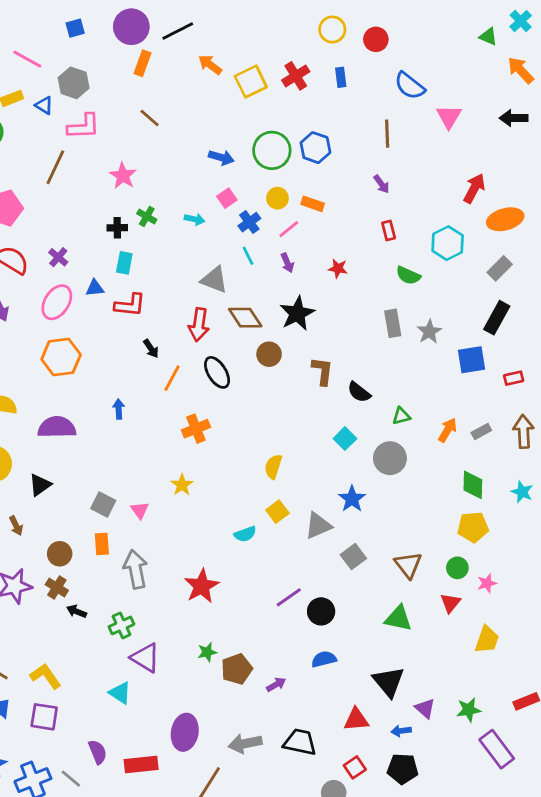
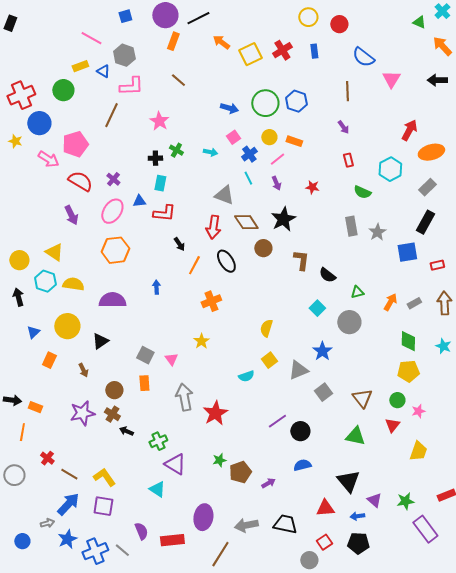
gray arrow: (136, 569) -> (184, 397), moved

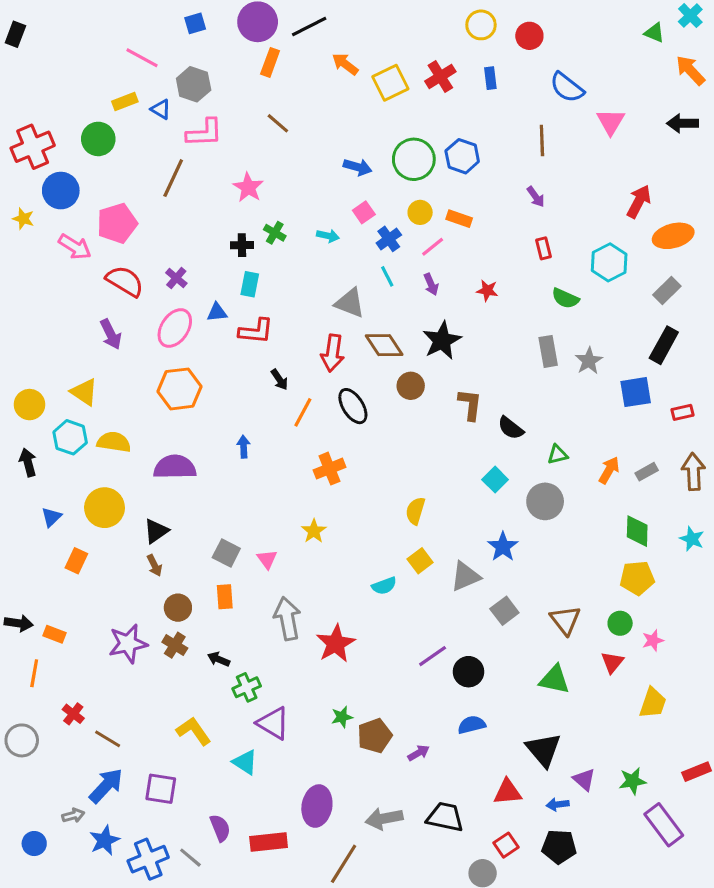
brown arrow: (83, 370) -> (154, 565), moved
black arrow: (126, 431) -> (219, 659), moved
yellow L-shape: (104, 477) -> (194, 731), moved

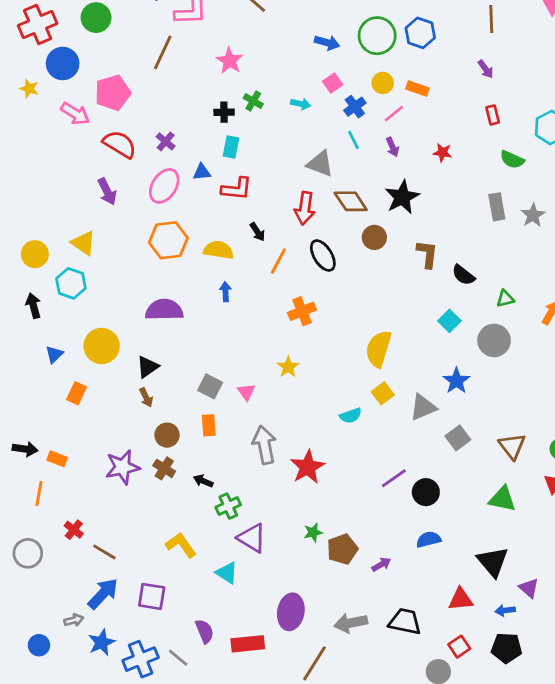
yellow semicircle: (114, 442) -> (218, 250), moved
yellow semicircle: (415, 511) -> (379, 349), size x1.5

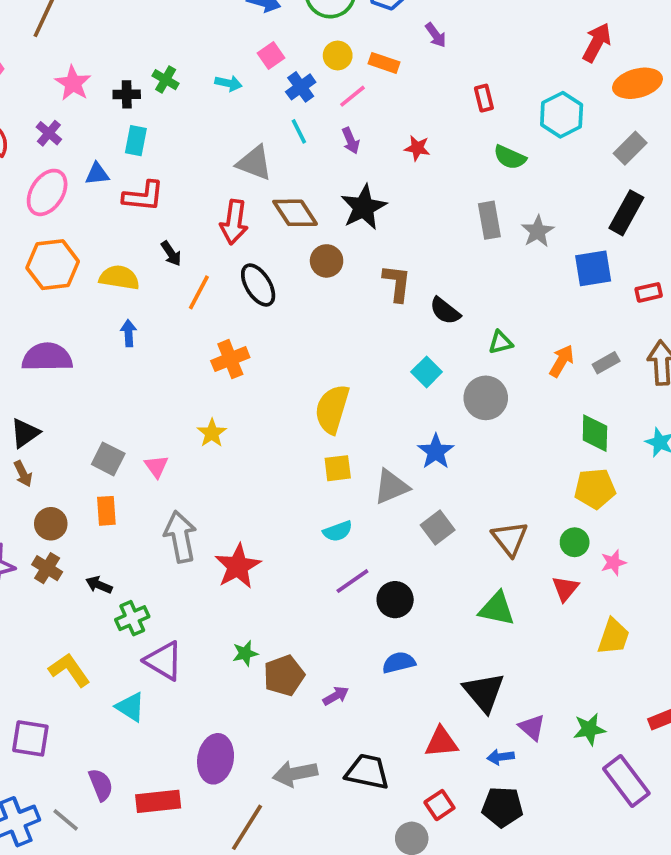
pink star: (230, 61) -> (73, 83), moved
purple arrow: (486, 69) -> (436, 35), moved
yellow square: (383, 393) -> (338, 468), turned 30
cyan semicircle: (351, 416) -> (338, 531), moved

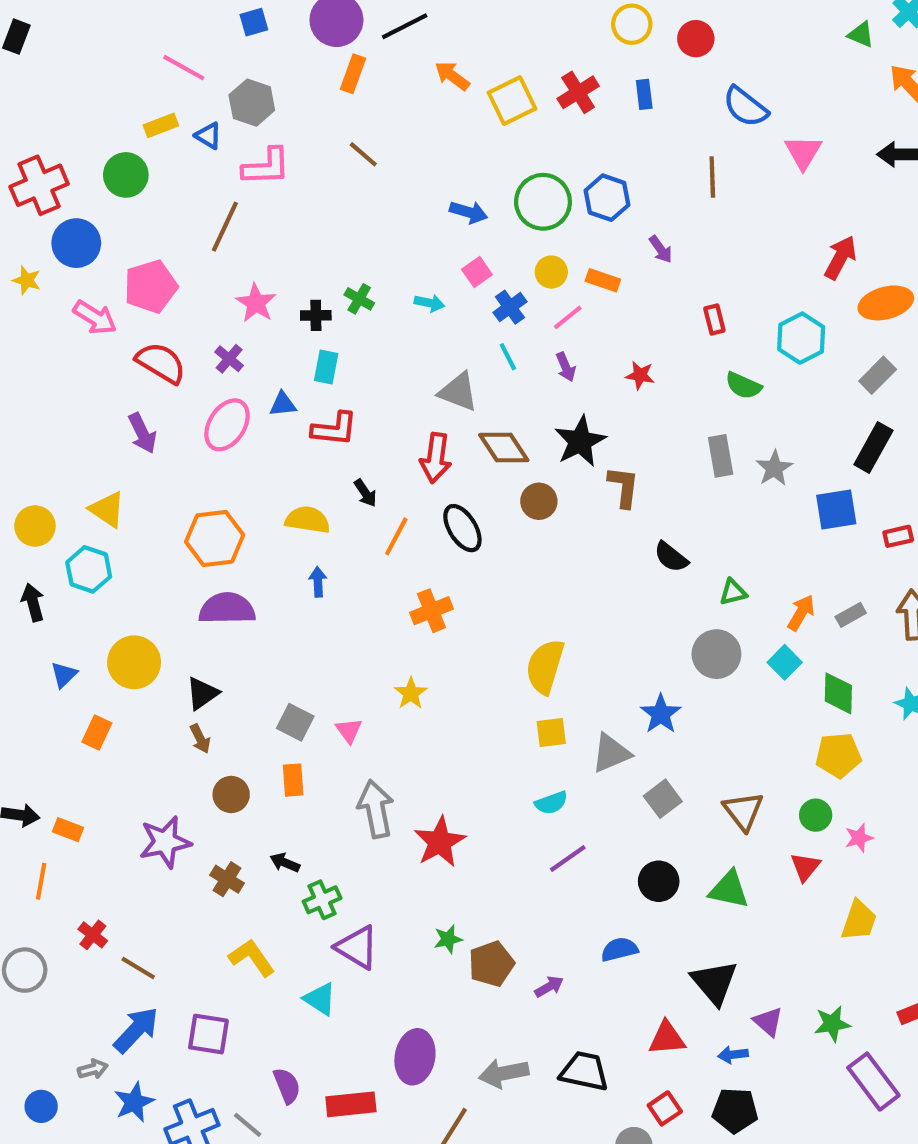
orange hexagon: (53, 265) -> (215, 538), moved
brown L-shape: (397, 283) -> (624, 487), moved
cyan square: (427, 372) -> (785, 662), moved
brown cross: (47, 568) -> (227, 879), moved
black circle: (395, 600) -> (659, 881), moved

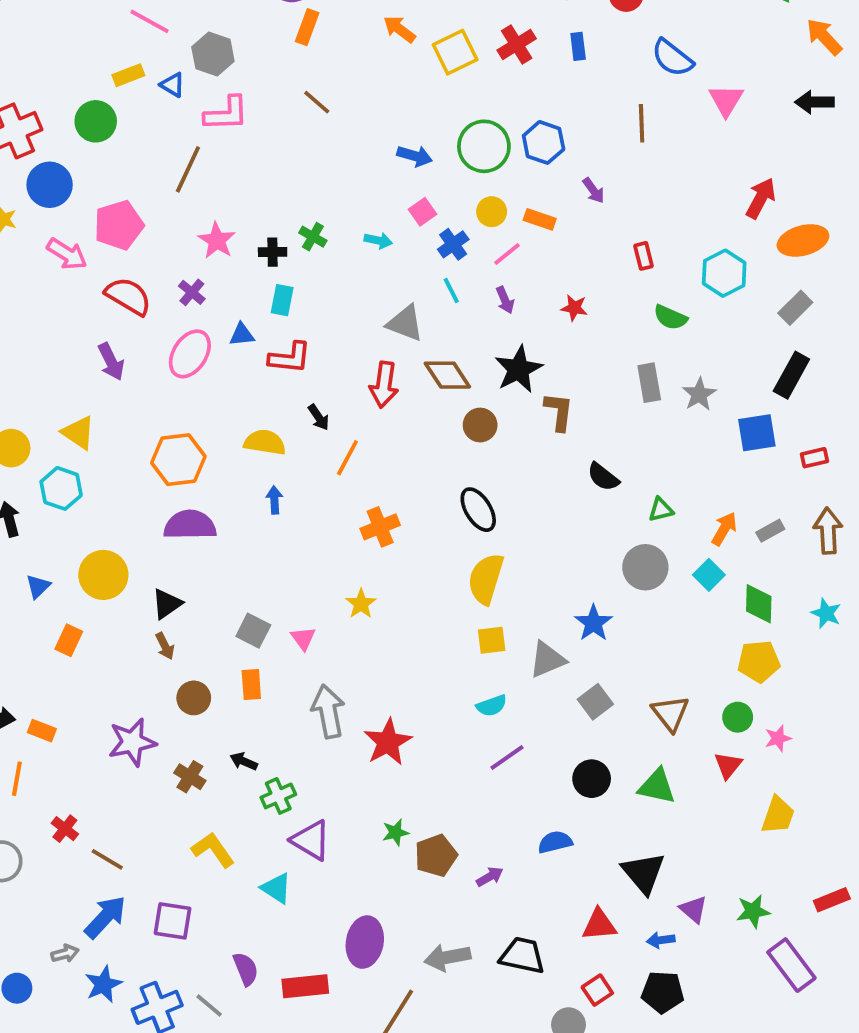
black ellipse: (462, 528) -> (478, 510), moved

